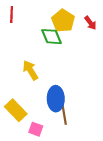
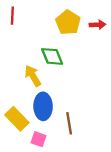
red arrow: (90, 23) -> (97, 25), turned -56
green diamond: (52, 37) -> (52, 56), moved
blue ellipse: (56, 99) -> (43, 106), moved

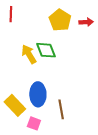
yellow arrow: (33, 76) -> (29, 54), moved

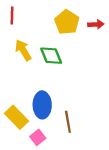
yellow arrow: (29, 54) -> (23, 50), moved
pink square: (34, 123) -> (38, 137), turned 32

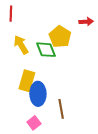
yellow pentagon: (67, 22) -> (60, 37), moved
yellow rectangle: (16, 117) -> (27, 81), moved, turned 60

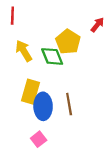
red arrow: (86, 22) -> (97, 25), turned -48
brown line: (61, 109) -> (69, 104), moved

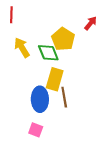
yellow rectangle: (31, 92) -> (55, 79), moved
pink square: (39, 139) -> (36, 130), turned -32

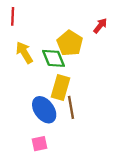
blue ellipse: (40, 99) -> (44, 110), turned -35
pink square: (36, 130) -> (39, 144), turned -32

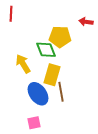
red arrow: (100, 26) -> (86, 22), turned -120
yellow pentagon: (70, 43) -> (60, 37), turned -30
yellow arrow: (24, 53) -> (23, 64), moved

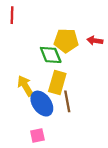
red arrow: (86, 22) -> (95, 41), moved
yellow arrow: (23, 64) -> (25, 86), moved

